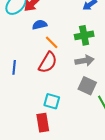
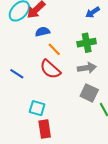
red semicircle: (48, 62) -> (50, 69), turned 100
blue line: (14, 67) -> (17, 74), turned -64
cyan square: (52, 101) -> (37, 108), moved

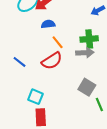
gray arrow: (87, 68) -> (85, 53), moved
red semicircle: (50, 69) -> (52, 61), turned -80

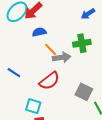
gray arrow: (85, 53) -> (62, 57), moved
red semicircle: (52, 61) -> (49, 81), moved

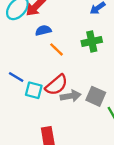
gray arrow: (62, 57) -> (71, 96), moved
cyan square: (33, 106) -> (34, 90), moved

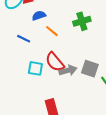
blue line: (16, 77) -> (24, 39), moved
red semicircle: (56, 85) -> (55, 62), turned 95

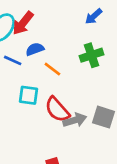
blue line: (24, 39) -> (13, 60), moved
cyan square: (35, 68) -> (28, 95), moved

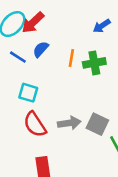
blue semicircle: (35, 49) -> (41, 49), turned -36
orange line: (52, 69) -> (71, 58), moved, turned 54
red semicircle: (57, 110) -> (35, 125), moved

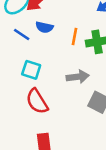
blue semicircle: (41, 49) -> (44, 27), turned -120
gray arrow: (69, 123) -> (78, 77), moved

